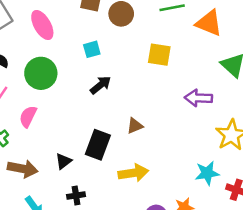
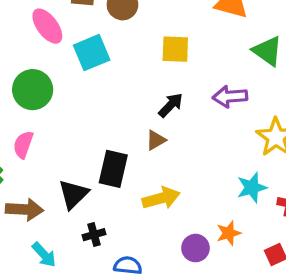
pink ellipse: (42, 25) -> (47, 26), moved
cyan square: (92, 49) -> (92, 53), size x1.6
black arrow: (101, 85) -> (171, 105), moved
black triangle: (63, 161) -> (73, 194), size x1.5

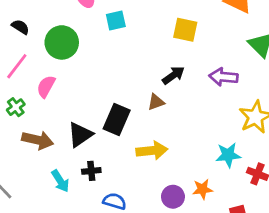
cyan square: (92, 53) -> (116, 20), size x0.7
cyan arrow: (44, 255) -> (60, 181), moved

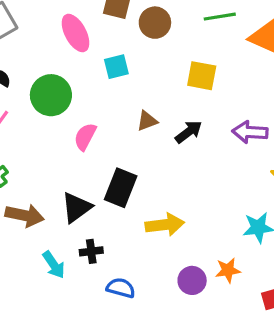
pink semicircle: (46, 86) -> (85, 137), moved
brown triangle: (156, 102) -> (147, 121), moved

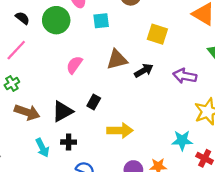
green circle: (51, 95) -> (56, 20), moved
brown triangle: (147, 121) -> (117, 60), size x1.5
black rectangle: (121, 188) -> (94, 102), size x0.6

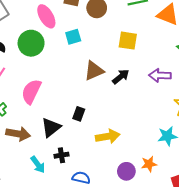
pink semicircle: (74, 65) -> (31, 92), moved, size x1.4

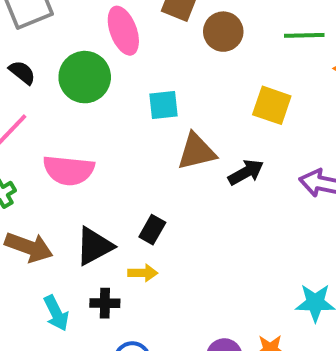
cyan square: (73, 37) -> (164, 105), moved
pink semicircle: (31, 92) -> (69, 170), turned -120
yellow arrow: (108, 136) -> (143, 273), moved, size x0.6

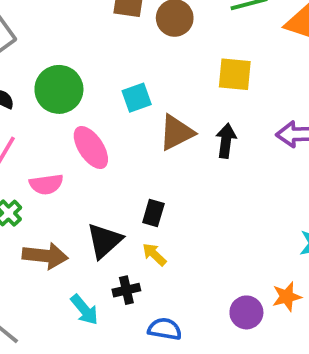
pink ellipse: (123, 31) -> (91, 148), moved
pink semicircle: (69, 170) -> (46, 184), moved, size x0.7
black arrow: (246, 172) -> (226, 141), turned -40
yellow arrow: (143, 273) -> (154, 254), turned -124

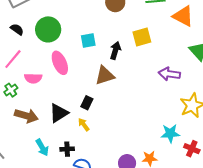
yellow square: (235, 74) -> (142, 37), turned -30
brown triangle: (176, 133) -> (105, 75), moved
black arrow: (226, 141) -> (115, 50), moved
black cross: (126, 290) -> (67, 149), moved

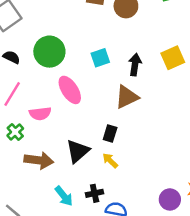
yellow square: (142, 37) -> (173, 58), moved

